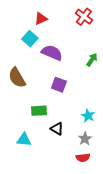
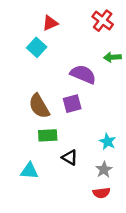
purple semicircle: (52, 53) -> (83, 74), moved
green arrow: (92, 60) -> (112, 57), moved, turned -128
brown semicircle: (17, 78) -> (39, 106), moved
purple square: (59, 85) -> (72, 104), turned -35

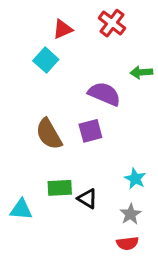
red cross: (103, 21) -> (112, 23), moved
green rectangle: (48, 135) -> (60, 188), moved
cyan triangle: (29, 171) -> (21, 209), moved

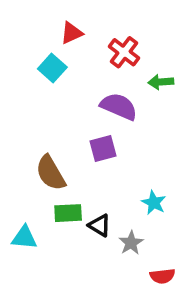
red cross: (112, 23) -> (124, 52), moved
brown semicircle: (49, 134) -> (51, 173), moved
gray star: (131, 214) -> (131, 243), moved
red semicircle: (127, 243) -> (162, 276), moved

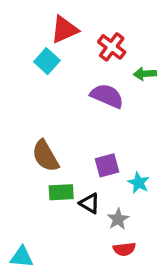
red triangle: (72, 33) -> (64, 30), size x1.4
purple square: (103, 148) -> (107, 165), moved
cyan triangle: (24, 238) -> (22, 257), moved
red semicircle: (162, 276) -> (124, 249), moved

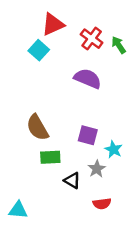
green arrow: (145, 74) -> (119, 45), moved, turned 60
purple square: (107, 165) -> (88, 135), turned 30
black triangle: (90, 203) -> (72, 180), moved
gray star: (118, 219) -> (97, 169), moved

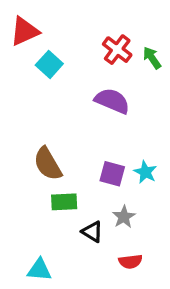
red triangle: (53, 24) -> (24, 31), moved
cyan star: (113, 149) -> (145, 172), moved
cyan triangle: (18, 210) -> (39, 270), moved

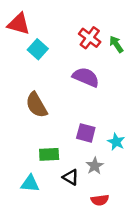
red triangle: (24, 31) -> (19, 24), turned 40
brown semicircle: (48, 164) -> (36, 105), moved
cyan star: (145, 172) -> (116, 142), moved
cyan triangle: (39, 270) -> (30, 184), moved

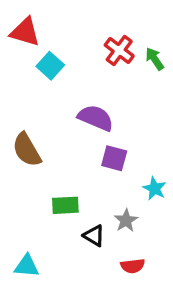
purple semicircle: (86, 77) -> (96, 118), moved
brown semicircle: (36, 105) -> (27, 150), moved
purple square: (86, 133) -> (114, 158), moved
cyan triangle: (30, 184) -> (27, 266), moved

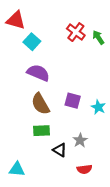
purple semicircle: (96, 118) -> (38, 73), moved
brown semicircle: (27, 150) -> (40, 104), moved
cyan star: (155, 189) -> (98, 107), moved

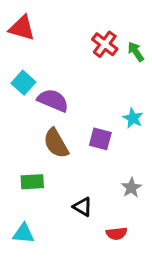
cyan square: (32, 42) -> (23, 83), moved
cyan star: (98, 107) -> (133, 118), moved
green rectangle: (42, 131) -> (32, 182), moved
gray star: (80, 140) -> (131, 188), moved

